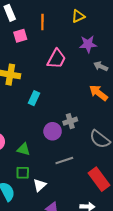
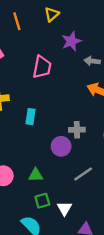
orange line: (42, 22) -> (17, 21), moved
gray cross: (70, 121) -> (77, 130), turned 32

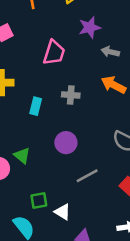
gray cross: (77, 130) -> (71, 95), moved
green triangle: (36, 175) -> (22, 156), moved, turned 35
white triangle: (65, 209) -> (63, 212), turned -35

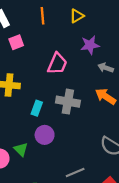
gray cross: (71, 95) -> (68, 102), size x1.5
purple circle: (66, 143) -> (45, 135), moved

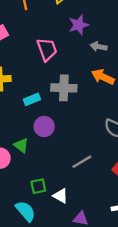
pink trapezoid: (57, 64) -> (47, 49), turned -35
cyan rectangle: (37, 108) -> (32, 99), turned 56

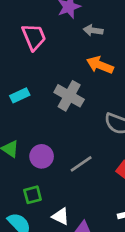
gray cross: (64, 88) -> (69, 96), moved, turned 30
purple circle: (44, 127) -> (42, 156), moved
white triangle: (61, 196) -> (61, 216), moved

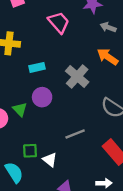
pink trapezoid: (34, 37) -> (59, 22), turned -30
purple circle: (42, 156) -> (42, 97), moved
white triangle: (61, 216) -> (50, 160), moved

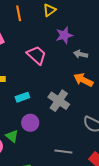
gray line: (75, 134) -> (63, 152), turned 36

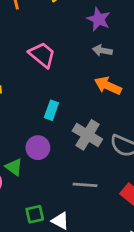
purple star: (64, 35) -> (99, 19), moved, turned -30
cyan rectangle: (22, 97) -> (51, 110), moved, turned -48
gray cross: (59, 101) -> (87, 135), moved

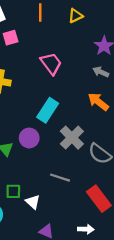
cyan rectangle: (51, 110) -> (48, 110), size x1.5

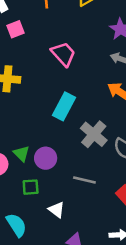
purple circle: (29, 138) -> (46, 158), moved
green square: (13, 191) -> (31, 187), moved

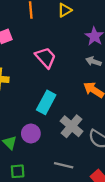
purple circle: (46, 158) -> (31, 133), moved

